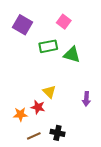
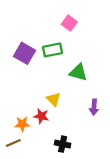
purple square: (22, 25) -> (24, 53), moved
green triangle: (72, 55) -> (78, 72), moved
brown line: (34, 136) -> (13, 143), moved

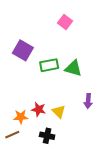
green rectangle: (53, 50) -> (49, 65), moved
yellow triangle: (54, 99) -> (59, 112), moved
black cross: (63, 144) -> (47, 136), moved

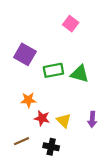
purple arrow: (88, 101) -> (92, 119), moved
orange star: (21, 117) -> (28, 100), moved
brown line: (12, 135) -> (22, 141), moved

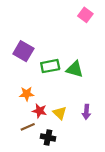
pink square: (71, 24) -> (85, 15), moved
brown line: (22, 141) -> (28, 127), moved

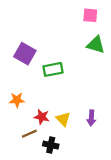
pink square: (85, 15) -> (90, 15), turned -32
green triangle: (75, 69) -> (96, 45), moved
orange star: (27, 94) -> (17, 100), moved

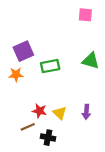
green triangle: (96, 45) -> (91, 61), moved
purple square: (25, 54) -> (23, 51), turned 36
orange star: (17, 100) -> (16, 75), moved

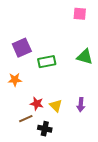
orange star: (16, 75) -> (15, 80), moved

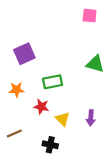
green rectangle: (47, 62) -> (53, 82), moved
red star: (37, 104) -> (41, 107), moved
brown line: (26, 119) -> (14, 134), moved

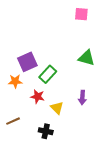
purple square: (24, 54) -> (27, 62), moved
green rectangle: (53, 82) -> (48, 74), turned -36
purple arrow: (91, 118) -> (82, 98), moved

